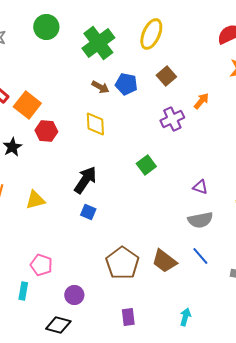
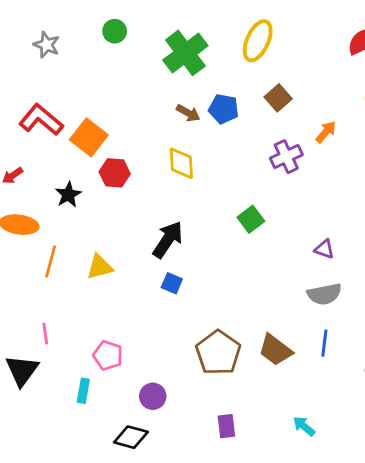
green circle: (46, 27) -> (115, 31), size x0.7
blue line: (200, 256) -> (324, 343), turned 48
cyan arrow: (185, 317) -> (304, 426), turned -66

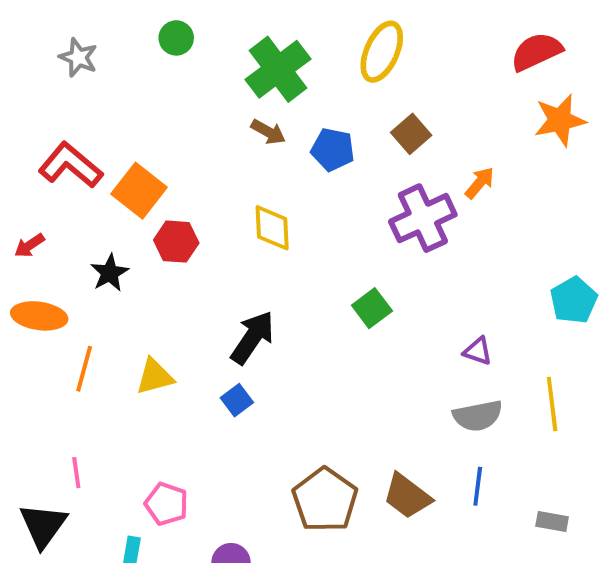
brown arrow: (188, 113) -> (268, 132), moved
purple cross: (286, 157) -> (423, 218), size x1.4
blue square: (172, 283) -> (237, 400), moved, turned 30

